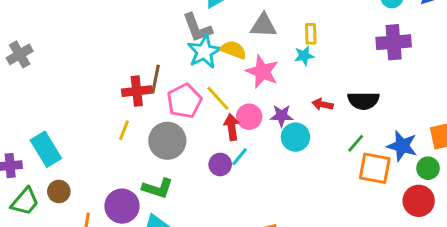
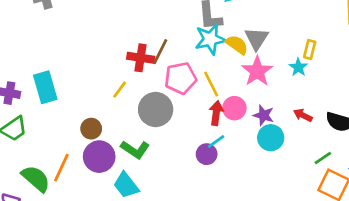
gray triangle: (263, 25) -> (257, 39), moved, turned 45
cyan star: (304, 56) -> (298, 67), turned 30
purple circle: (220, 164) -> (207, 154), moved
brown circle: (59, 191) -> (91, 129), moved

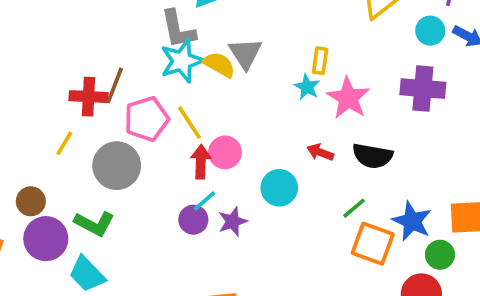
pink star: (257, 71) -> (348, 98), moved
purple star: (264, 115) -> (233, 221), moved, turned -30

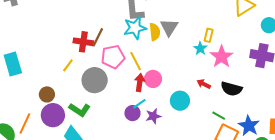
yellow semicircle: (219, 65) -> (155, 32), turned 48
green line: (354, 208) -> (219, 116), turned 64

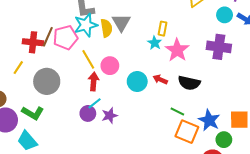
pink pentagon: (113, 57) -> (65, 38), moved
pink circle: (153, 79) -> (110, 66), moved
cyan circle: (180, 101) -> (137, 81), moved

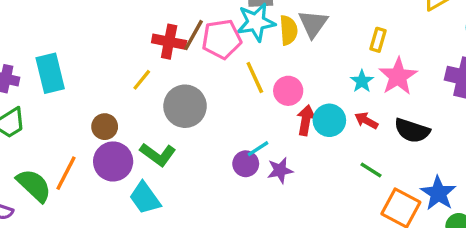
cyan star: (155, 43) -> (362, 81), moved
red arrow: (94, 82) -> (306, 120), moved
green line: (177, 111) -> (371, 170), moved

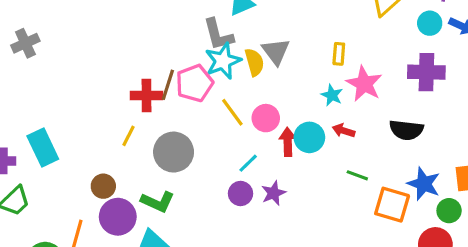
black semicircle: (412, 131) -> (406, 130), moved
cyan line: (258, 149) -> (248, 163), moved

